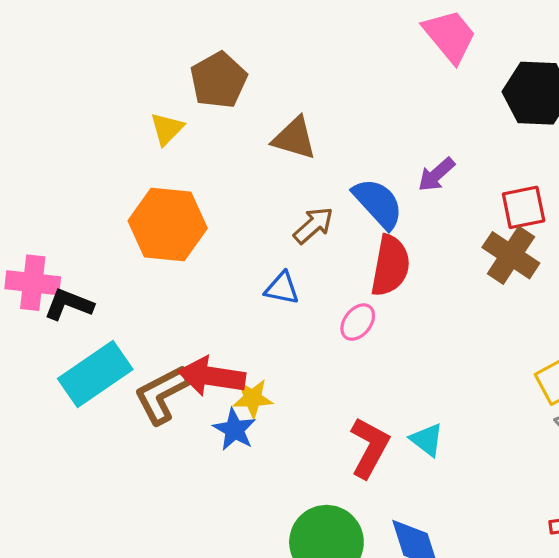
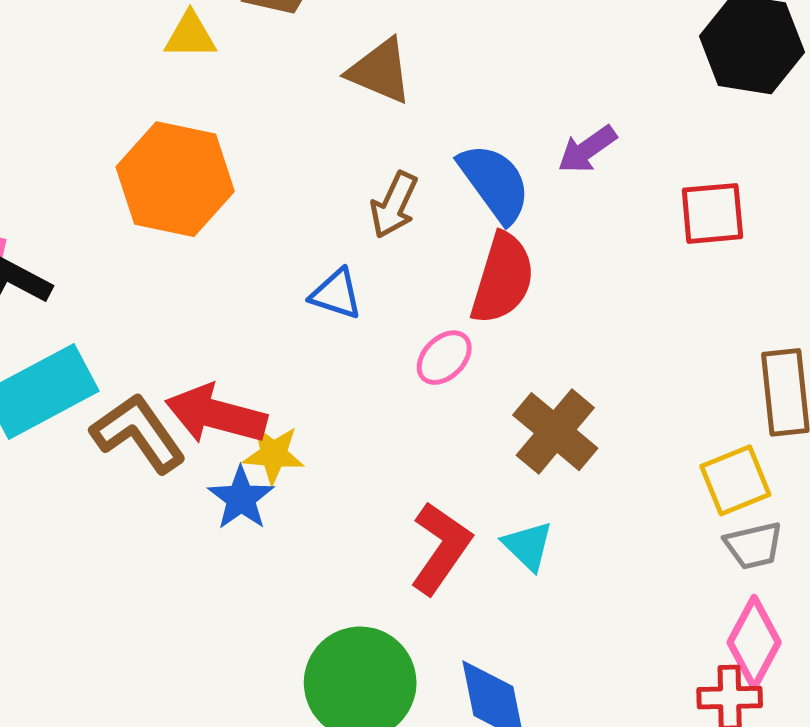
yellow triangle: (167, 129) -> (190, 35), turned 39
brown arrow: (313, 225) -> (394, 205), turned 150
brown cross: (511, 255) -> (555, 432), moved
brown L-shape: (162, 394) -> (138, 433), turned 76

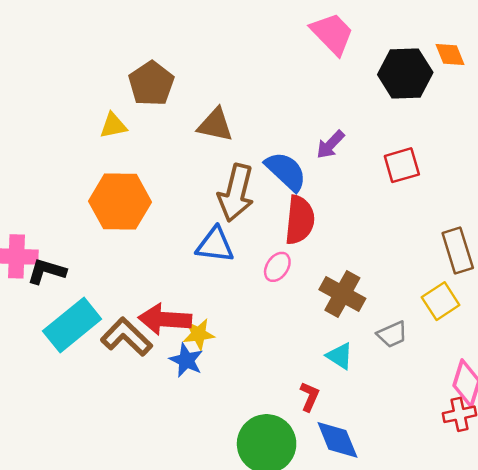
brown arrow: (394, 205) -> (236, 193), size x1.6
blue triangle: (336, 294) -> (215, 245), size x1.4
gray trapezoid: (754, 546) -> (392, 334), moved
red L-shape: (441, 548) -> (310, 397), moved, size x0.6

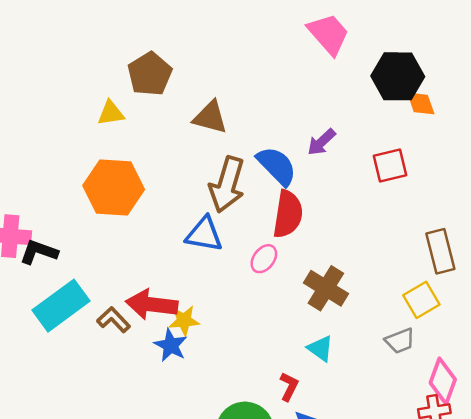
orange diamond: (450, 55) -> (421, 103), moved
gray trapezoid: (392, 334) -> (400, 341), moved
brown L-shape: (126, 337) -> (114, 320), size x0.7

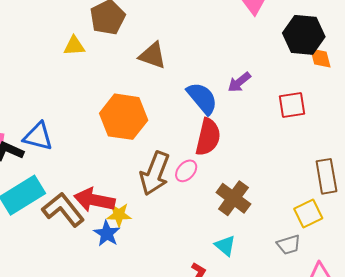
brown arrow: (227, 185) -> (155, 173), moved
orange hexagon: (114, 188) -> (124, 117), moved
blue triangle: (204, 234) -> (38, 136), moved
brown L-shape: (114, 320) -> (63, 210), size x1.6

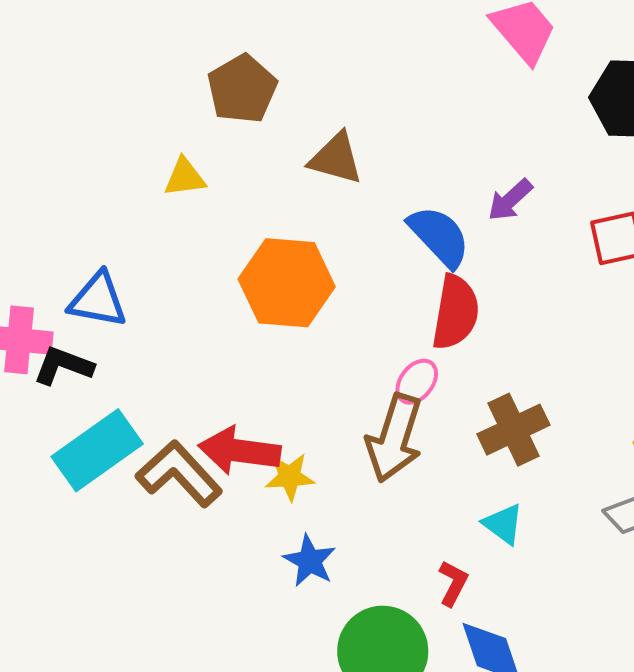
yellow triangle: (74, 46) -> (185, 177), moved
blue triangle: (38, 136) -> (98, 300), moved
brown arrow: (155, 173) -> (394, 438), moved
brown cross: (233, 198) -> (513, 430), turned 32
blue star: (107, 234) -> (310, 561), moved

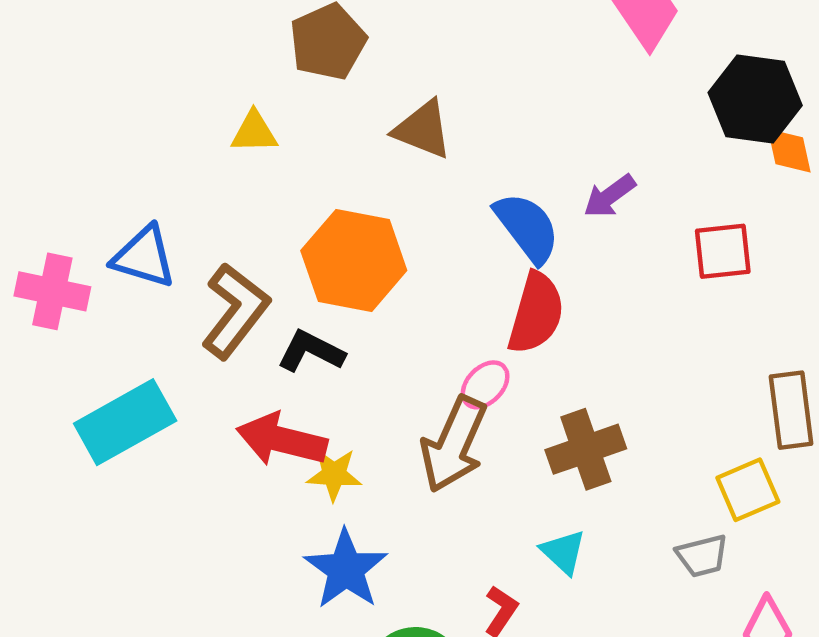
black L-shape: (63, 366) -> (311, 351), moved
brown L-shape: (179, 474) -> (235, 311), moved, turned 74
blue star: (310, 561) -> (346, 569), size x1.4

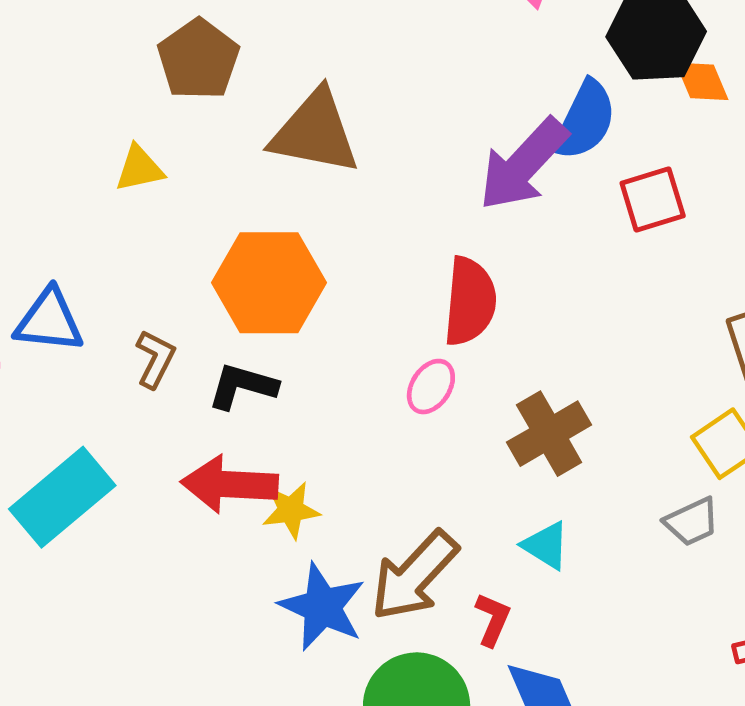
brown triangle: (423, 129) -> (315, 132), size x1.4
purple arrow: (609, 196) -> (523, 164), size x1.8
blue semicircle: (527, 228) -> (585, 120), moved, turned 74
brown L-shape: (235, 311) -> (155, 359), size x0.6
brown arrow: (454, 444) -> (414, 576), moved, turned 30

